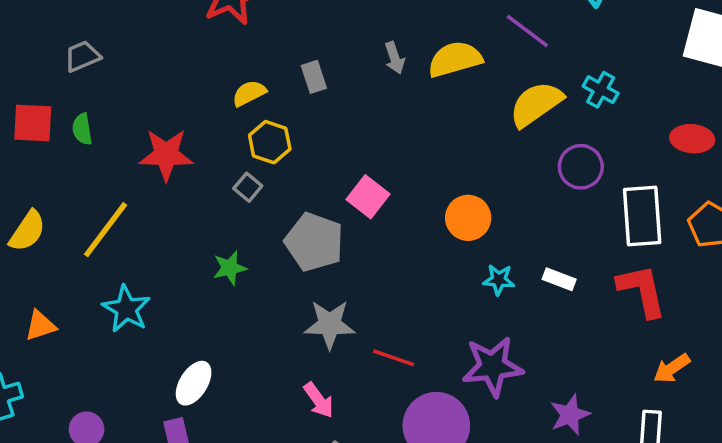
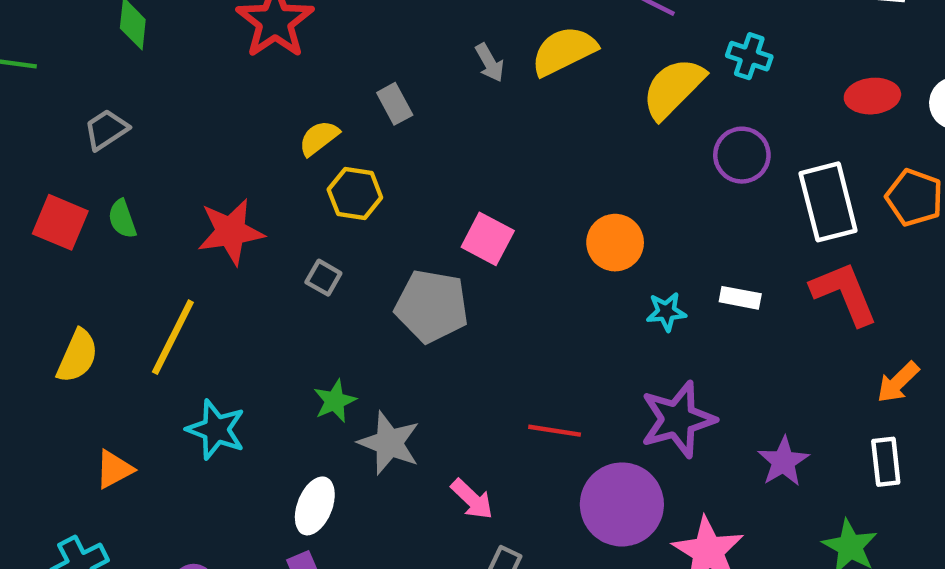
red square: (33, 123) -> (60, 222), turned 30
gray square: (248, 187) -> (323, 278), moved
green star: (230, 268) -> (335, 401), moved
gray star: (330, 324) -> (389, 443), moved, turned 30

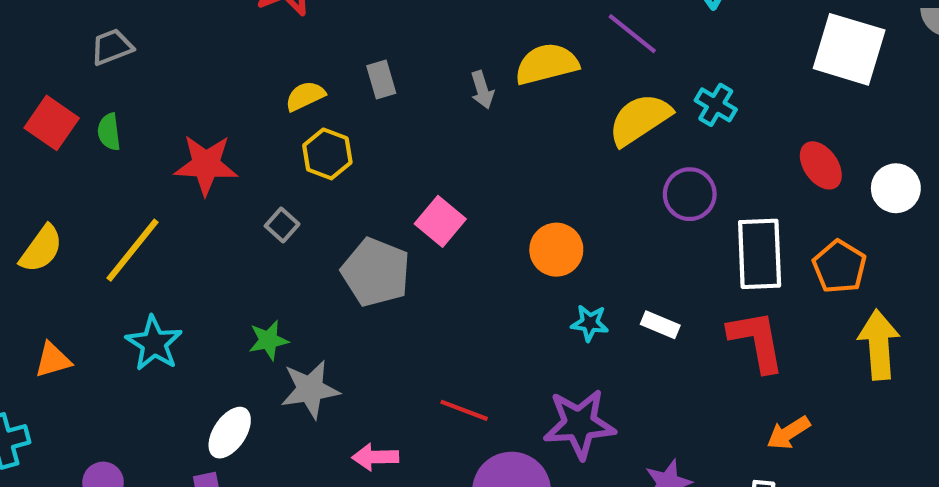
gray arrow: (490, 63) -> (482, 90), moved
red ellipse: (872, 96) -> (821, 165), turned 48
gray star: (389, 443) -> (310, 389), turned 30
pink arrow: (472, 499) -> (375, 457), turned 123

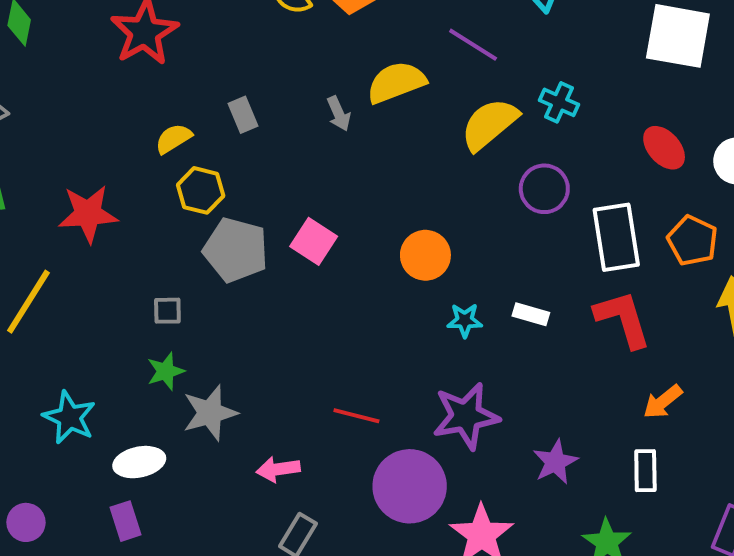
gray square: (282, 225) -> (167, 311), moved, turned -36
gray pentagon: (376, 272) -> (236, 250), moved
cyan star: (154, 343) -> (69, 417), moved
white ellipse: (230, 433) -> (139, 462), turned 51

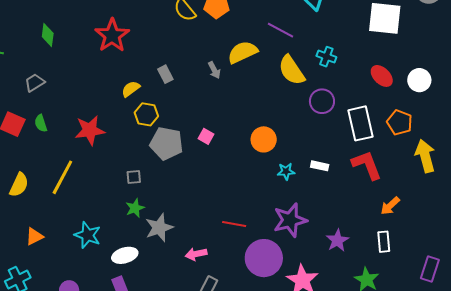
yellow semicircle: (489, 124) -> (292, 70), turned -80
pink square: (314, 241) -> (206, 136), size x0.7

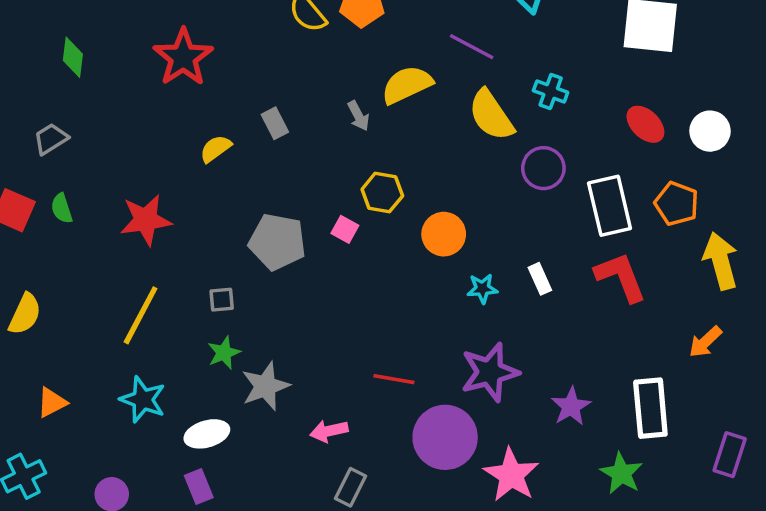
yellow hexagon: (146, 114) -> (382, 193), moved
white rectangle: (320, 166) -> (540, 279), turned 54
yellow line: (62, 177) -> (141, 315), moved
orange arrow: (390, 206) -> (705, 342), moved
white rectangle: (384, 242) -> (650, 408), size x1.6

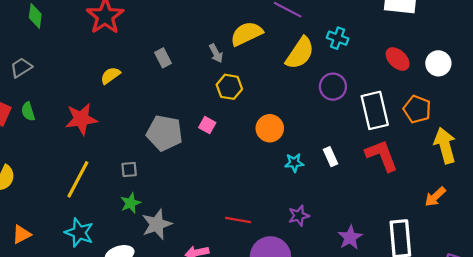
yellow semicircle: (491, 115) -> (300, 53), turned -112
yellow semicircle: (216, 149) -> (110, 75), moved
yellow hexagon: (382, 193) -> (229, 87), moved
purple star: (490, 372) -> (299, 216), size x0.6

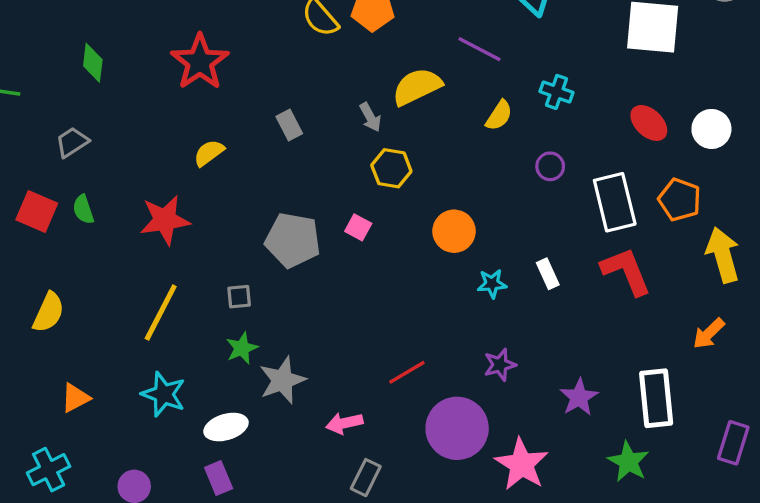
yellow semicircle: (300, 53) -> (499, 115), size x0.6
purple circle: (333, 87) -> (550, 166), size x0.7
red line: (238, 220) -> (407, 372), turned -40

